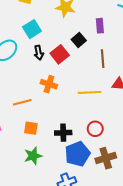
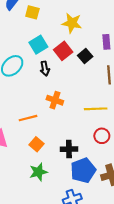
red square: (60, 54) -> (63, 51), moved
orange square: (31, 128) -> (36, 144), turned 32
red circle: (95, 129) -> (102, 136), moved

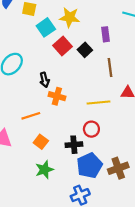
cyan square: (38, 45) -> (46, 27), moved
black arrow: (45, 69) -> (45, 80), moved
red circle: (102, 136) -> (91, 129), moved

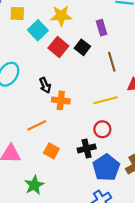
green star: (44, 170) -> (34, 185), moved

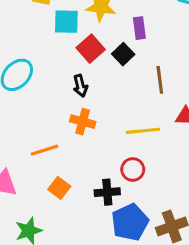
purple rectangle: (102, 28) -> (139, 28), moved
cyan square: (38, 30) -> (66, 22), turned 36
black arrow: (45, 85) -> (80, 86), moved

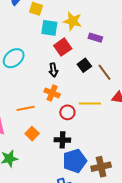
purple rectangle: (139, 28) -> (95, 38), turned -72
black square: (123, 54) -> (84, 65), moved
brown line: (160, 80) -> (105, 72), turned -36
red circle: (133, 169) -> (67, 112), moved

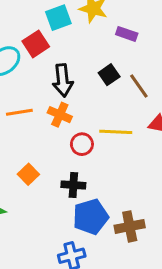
cyan square: (49, 28) -> (58, 18), turned -30
red square: (63, 47) -> (36, 44), moved
black arrow: (53, 70) -> (63, 80), size x1.5
orange line: (26, 108) -> (19, 112), moved

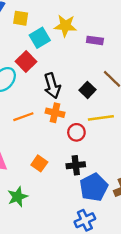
black square: (109, 75) -> (88, 90), moved

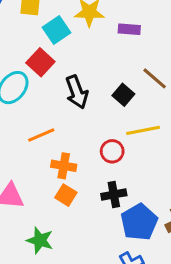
orange cross: (55, 113) -> (64, 166), moved
green star: (18, 197) -> (40, 240), turned -30

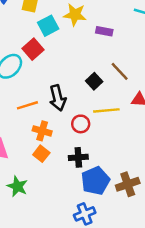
black arrow: (77, 92) -> (58, 98), moved

